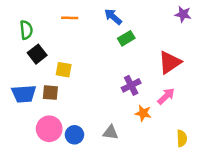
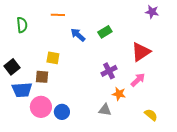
blue arrow: (113, 17) -> (78, 35), moved
black square: (37, 54) -> (12, 67), moved
blue trapezoid: (24, 94) -> (22, 90), moved
gray triangle: (111, 132) -> (105, 110), moved
yellow semicircle: (182, 138) -> (151, 115), turned -48

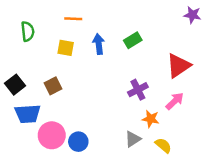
blue arrow: (78, 35) -> (99, 44), turned 42
yellow square: (53, 58) -> (66, 48), moved
brown square: (42, 77) -> (53, 86), moved, turned -32
gray triangle: (105, 110) -> (133, 139), turned -40
yellow semicircle: (151, 115) -> (163, 145), moved

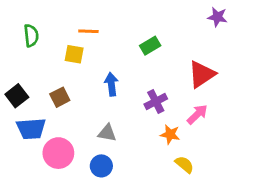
orange line: (73, 19) -> (88, 31), moved
blue arrow: (99, 44) -> (111, 84), moved
gray triangle: (133, 139) -> (107, 133), moved, turned 42
blue circle: (78, 142) -> (101, 166), moved

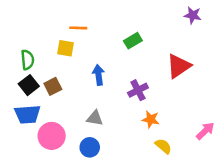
green semicircle: (31, 36) -> (27, 60), moved
black square: (17, 96) -> (29, 85), moved
pink arrow: (197, 114) -> (205, 131), moved

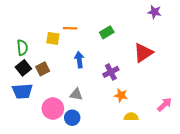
orange line: (78, 28) -> (70, 28), moved
pink circle: (52, 136) -> (53, 109), moved
yellow semicircle: (163, 146) -> (131, 117), turned -40

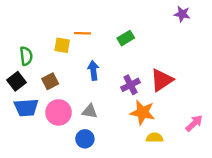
red triangle: (143, 53) -> (162, 80), moved
black square: (23, 68) -> (17, 81), moved
orange star: (121, 95) -> (143, 112), size x1.5
pink circle: (53, 109) -> (59, 112), moved

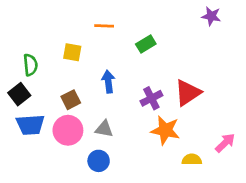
orange line: (83, 33) -> (104, 26), moved
brown square: (50, 81) -> (71, 100), moved
yellow semicircle: (155, 138) -> (192, 159), moved

